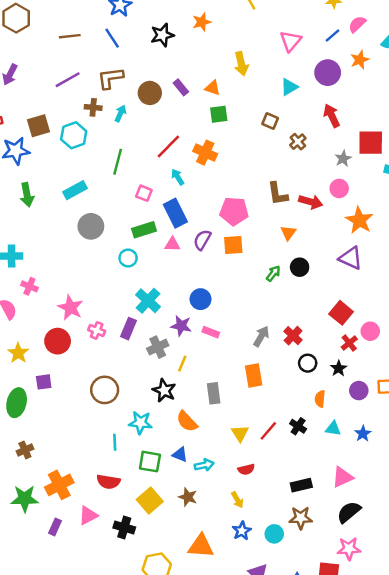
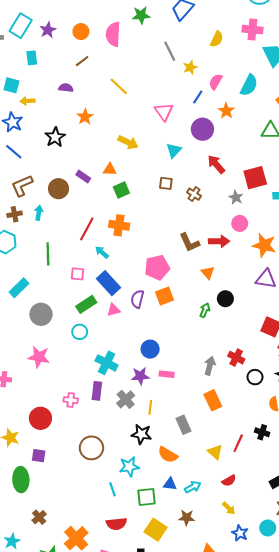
yellow arrow: (241, 64) -> (128, 142), turned -36
pink star: (70, 308) -> (39, 357), moved
purple square: (44, 382) -> (39, 456), turned 32

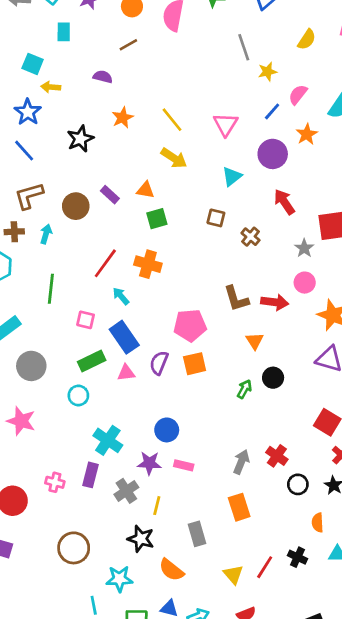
yellow line: (119, 86) -> (172, 120), moved

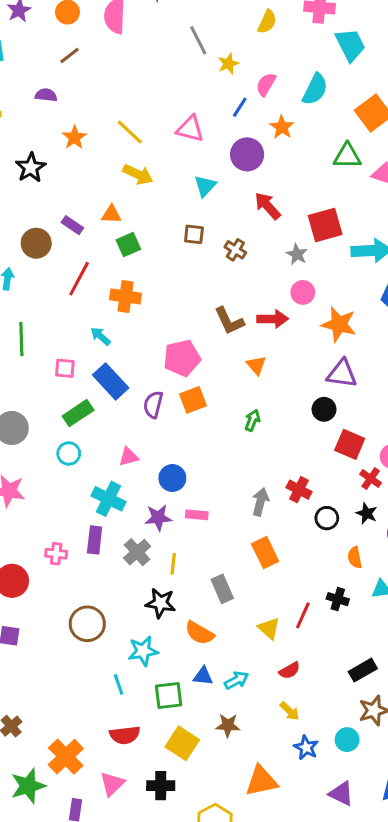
pink triangle: (226, 124) -> (190, 129), turned -40
red line: (105, 263) -> (79, 279), moved
pink triangle: (126, 373) -> (129, 457), moved
black circle: (273, 378) -> (324, 409), moved

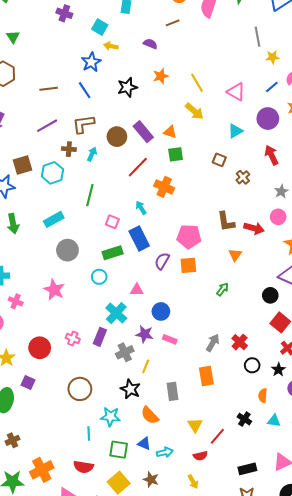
purple rectangle: (72, 225) -> (143, 132), size x1.5
red line: (303, 615) -> (217, 436), moved

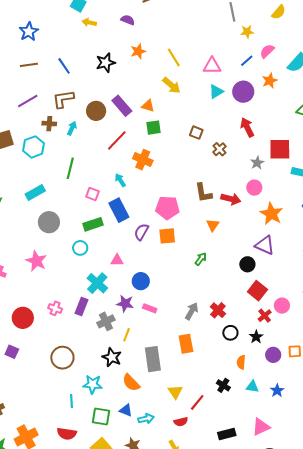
blue star: (91, 62) -> (29, 32), moved
pink triangle: (236, 92) -> (212, 66), turned -30
cyan triangle: (235, 131) -> (216, 92), moved
gray rectangle: (172, 391) -> (153, 359), size x1.4

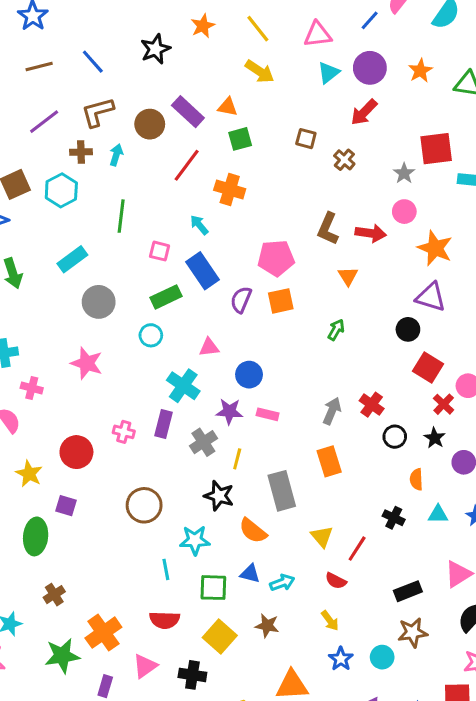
orange star: (270, 81) -> (420, 71), moved
red arrow: (247, 127) -> (364, 112), moved, turned -102
brown L-shape: (203, 193) -> (328, 229), turned 40
red semicircle: (181, 422) -> (336, 581), turned 48

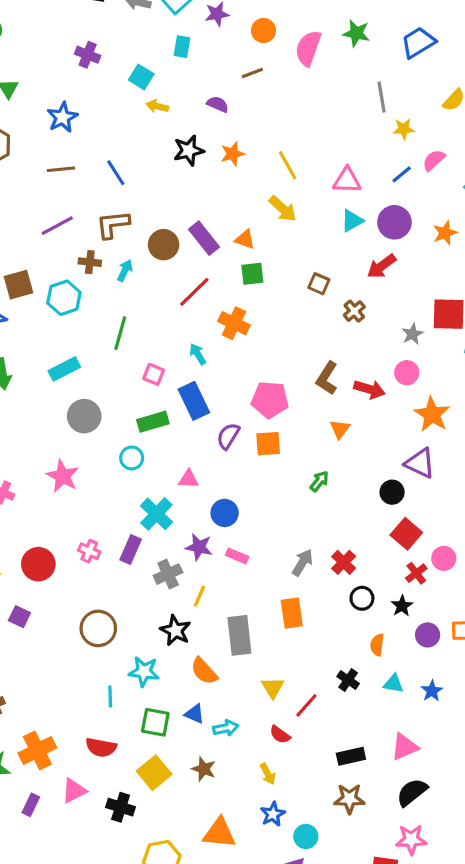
black star: (155, 49) -> (189, 150), moved
cyan circle: (382, 657) -> (306, 836), moved

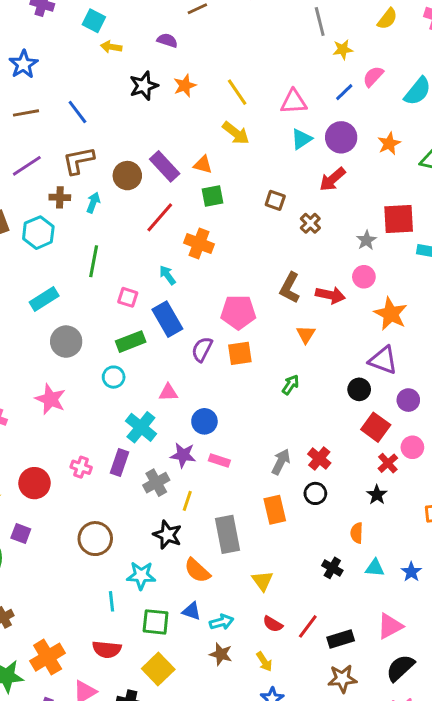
black circle: (362, 598) -> (315, 493), moved
purple circle: (428, 635) -> (408, 400), moved
red line: (306, 705) -> (308, 626), moved
brown star: (204, 769) -> (221, 654), moved

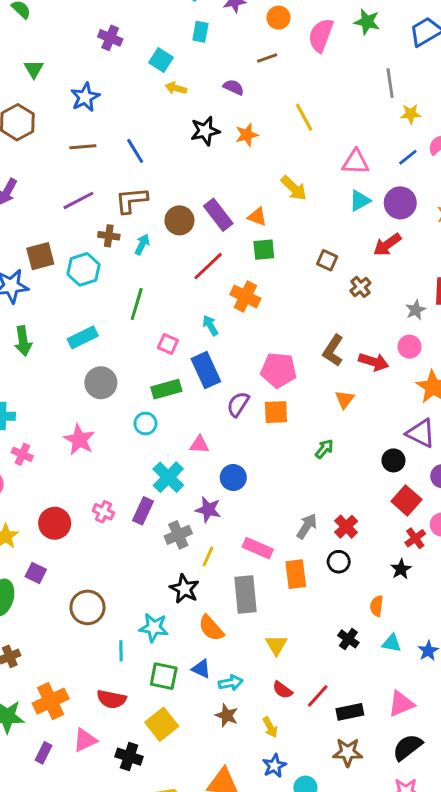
yellow line: (237, 92) -> (304, 117), moved
pink rectangle: (219, 461) -> (258, 548), moved, size x1.4
brown circle: (95, 539) -> (87, 607), moved

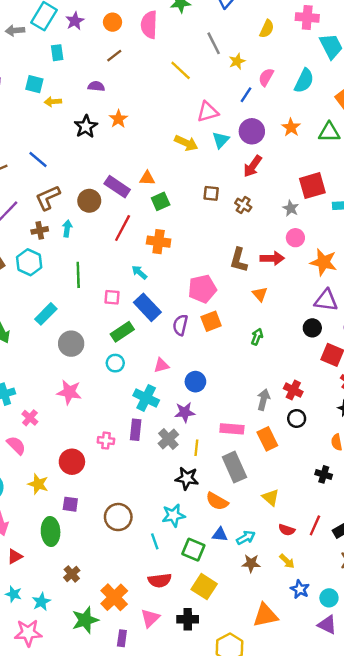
yellow line: (304, 117) -> (181, 70), moved
yellow arrow: (294, 188) -> (186, 143), moved
pink cross: (22, 454) -> (30, 418), turned 35
green square: (164, 676) -> (193, 550), turned 30

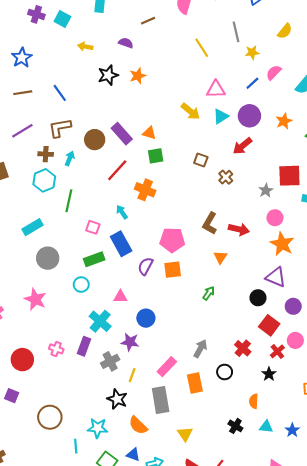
cyan square: (34, 84) -> (62, 19), moved
pink circle: (295, 238) -> (275, 218), moved
cyan hexagon: (29, 262) -> (44, 180), moved
red cross: (293, 390) -> (243, 348), moved
pink rectangle: (232, 429) -> (167, 367), turned -66

